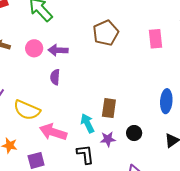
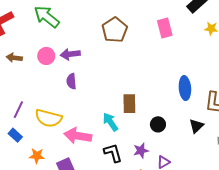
purple star: (108, 139) -> (141, 151), moved

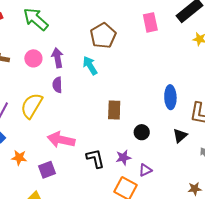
pink rectangle: (165, 28) -> (150, 22), moved
purple arrow: (70, 54) -> (57, 58), turned 84
yellow semicircle: (49, 118) -> (32, 106), moved, turned 104
cyan arrow: (110, 122) -> (90, 66), moved

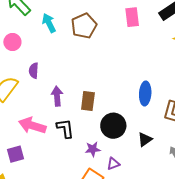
purple arrow: (57, 58) -> (57, 96), moved
cyan arrow: (90, 66) -> (49, 23), moved
black circle: (142, 132) -> (113, 126), size x1.6
black triangle: (180, 136) -> (145, 140), moved
black L-shape: (95, 158) -> (65, 128), moved

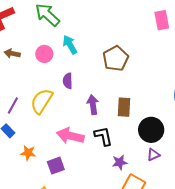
cyan arrow: (49, 23) -> (70, 45), moved
brown pentagon: (84, 26) -> (116, 58), moved
purple star: (93, 149) -> (120, 162), moved
purple triangle: (113, 164) -> (153, 155), moved

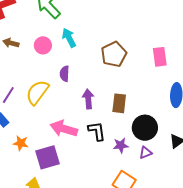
pink rectangle: (162, 20) -> (160, 57), moved
purple star: (120, 162) -> (121, 145), moved
purple square: (56, 166) -> (48, 157), size x1.4

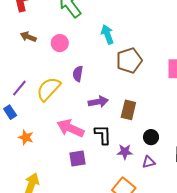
cyan arrow: (69, 38) -> (107, 34), moved
purple arrow: (88, 99) -> (98, 102), turned 78
black circle: (145, 128) -> (151, 137), size x0.6
purple square: (48, 157) -> (77, 158), moved, size x0.7

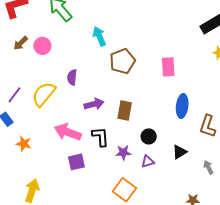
brown arrow: (28, 37) -> (21, 43), turned -63
pink circle: (60, 43) -> (42, 46), moved

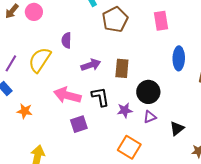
black circle: (149, 136) -> (148, 92), size x1.5
black triangle: (180, 152) -> (177, 128), moved

